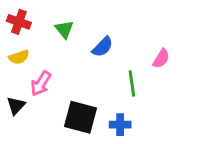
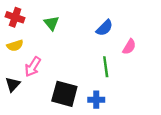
blue semicircle: (103, 47) -> (104, 28), moved

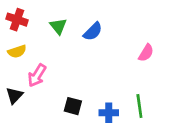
blue semicircle: (104, 28) -> (93, 32), moved
green line: (106, 67) -> (139, 106), moved
black square: (64, 94) -> (73, 106), size x0.6

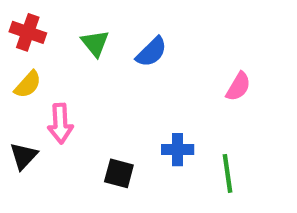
yellow semicircle: (17, 51) -> (28, 84), turned -30
pink arrow: (37, 75) -> (60, 124), turned -35
blue cross: (109, 113) -> (178, 150), moved

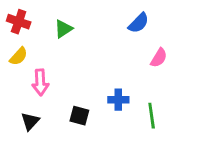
green triangle: (95, 43) -> (63, 29), turned 36
blue semicircle: (151, 52) -> (139, 23), moved
black triangle: (23, 156) -> (30, 121), moved

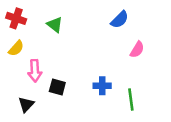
green triangle: (63, 29) -> (55, 25), turned -49
black square: (79, 116) -> (57, 87), moved

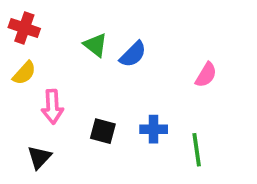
blue semicircle: (120, 20) -> (133, 54), moved
green triangle: (55, 25) -> (95, 45), moved
black square: (57, 87) -> (103, 131), moved

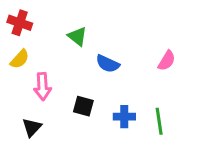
blue semicircle: (133, 54) -> (108, 64), moved, turned 70
blue cross: (154, 129) -> (124, 117), moved

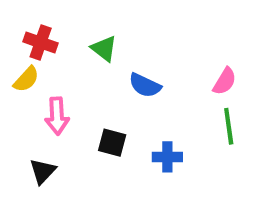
red cross: (20, 23) -> (41, 42), moved
green line: (159, 121) -> (229, 126), moved

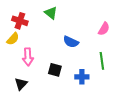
green triangle: (104, 49) -> (51, 13), moved
pink semicircle: (225, 81) -> (104, 29), moved
green line: (229, 126) -> (102, 61), moved

